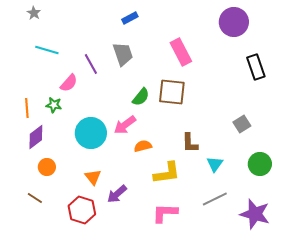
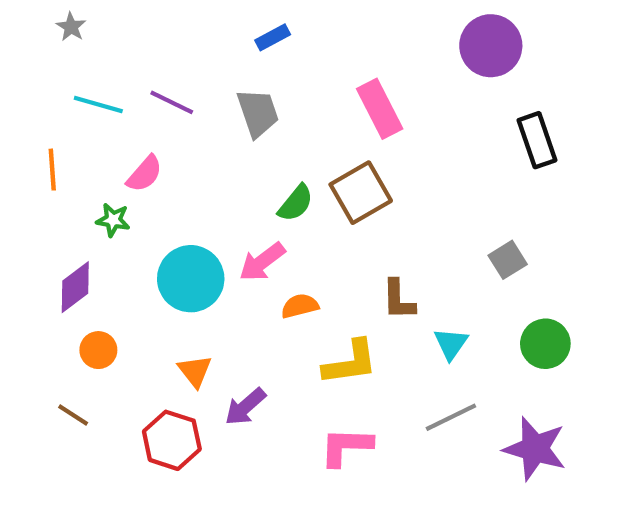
purple line: (91, 64) -> (172, 102), moved, turned -35
brown square: (172, 92) -> (361, 193), turned -36
orange line: (27, 108) -> (52, 170), moved

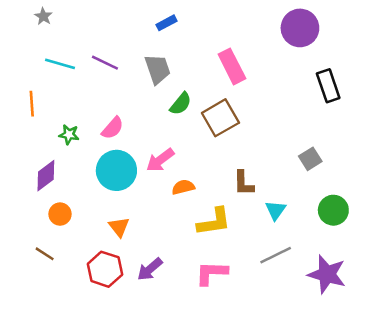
pink semicircle: (145, 174) -> (113, 128), moved
green semicircle: (296, 203) -> (181, 104), moved
purple arrow: (245, 407) -> (150, 269), moved

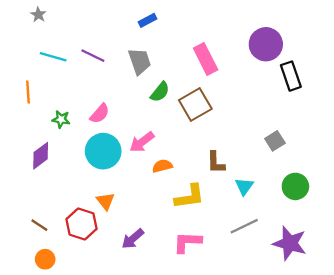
purple circle: (300, 28) -> (266, 44), moved
orange circle: (60, 214) -> (45, 259), moved
red hexagon: (105, 269) -> (82, 224), moved

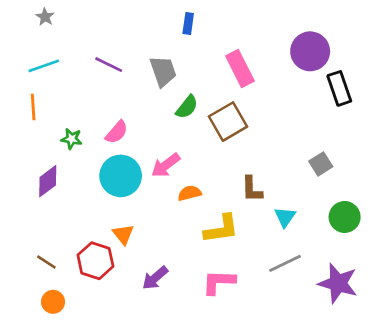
blue rectangle: (148, 20) -> (188, 23), moved, turned -54
cyan line: (53, 57) -> (44, 66), moved, turned -35

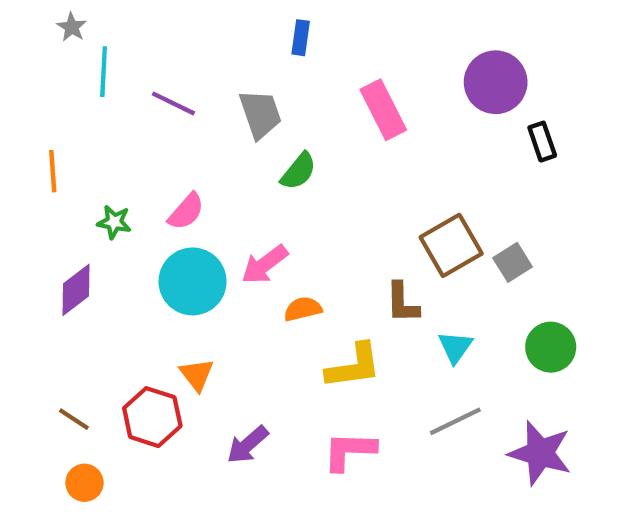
cyan line: (44, 66) -> (104, 72), moved, turned -68
black rectangle: (339, 88) -> (542, 142), size x0.7
brown square: (228, 122) -> (451, 245), moved

